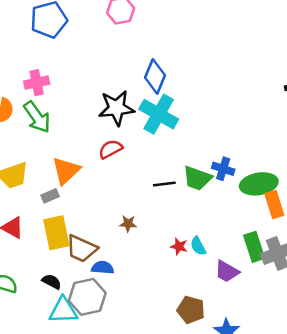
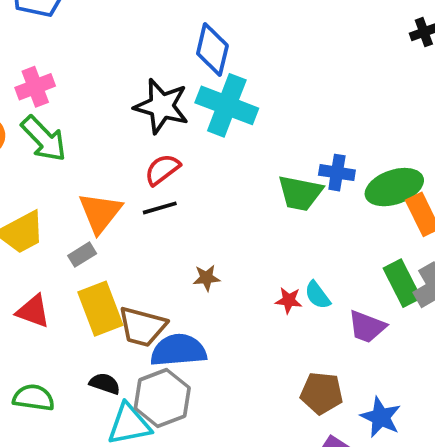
black star: (116, 108) -> (161, 106), turned 30
black line: (164, 184) -> (160, 208), moved
blue semicircle: (103, 268) -> (178, 350), size x1.6

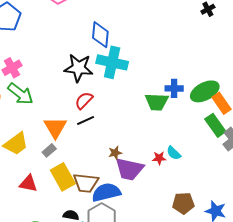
green rectangle: (402, 283) -> (215, 125), moved
purple trapezoid: (367, 327) -> (129, 169), moved, size x1.4

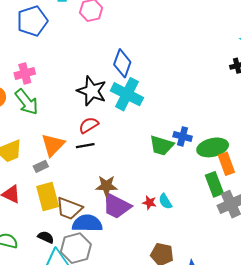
brown star: (115, 153) -> (106, 186), size x1.5

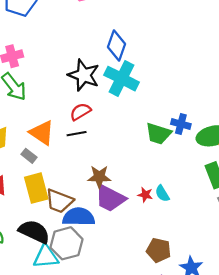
orange triangle: (53, 145) -> (42, 133), turned -40
gray rectangle: (41, 166) -> (29, 156), turned 64
black semicircle: (46, 237) -> (34, 232), size x1.8

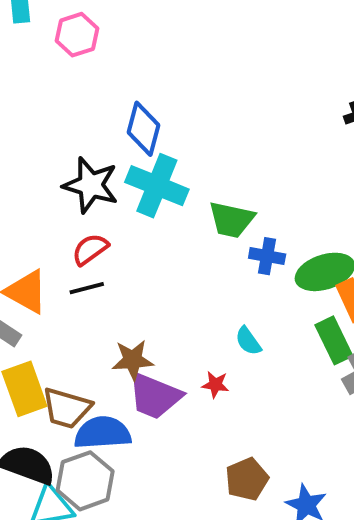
green trapezoid: (158, 134) -> (231, 220), moved
cyan semicircle: (162, 193) -> (248, 341), moved
brown pentagon: (159, 250) -> (247, 479), turned -30

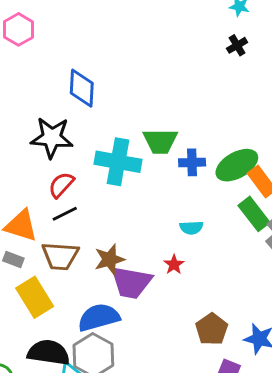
cyan cross: (157, 186) -> (118, 162), moved
cyan semicircle: (248, 341) -> (191, 228), turned -45
red star: (215, 385) -> (174, 265), turned -30
brown trapezoid: (67, 408) -> (60, 256), moved

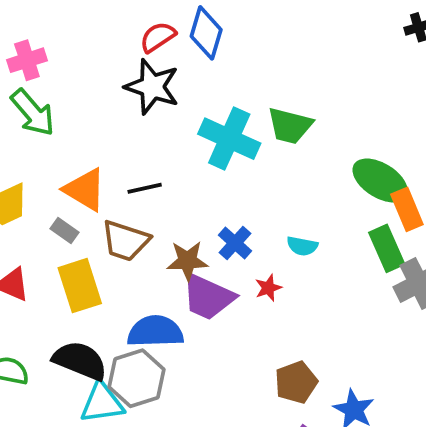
blue cross: (192, 162) -> (235, 243), moved, turned 30
green ellipse: (237, 165) -> (380, 180), turned 48
red semicircle: (61, 185) -> (158, 37), moved

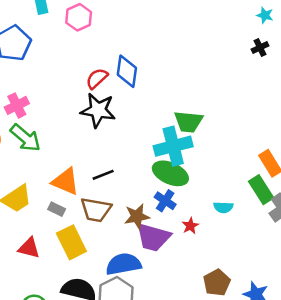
cyan cross: (229, 139) -> (173, 146), moved, turned -30
green ellipse: (380, 180) -> (170, 173), moved
cyan semicircle: (302, 246) -> (223, 207), moved

